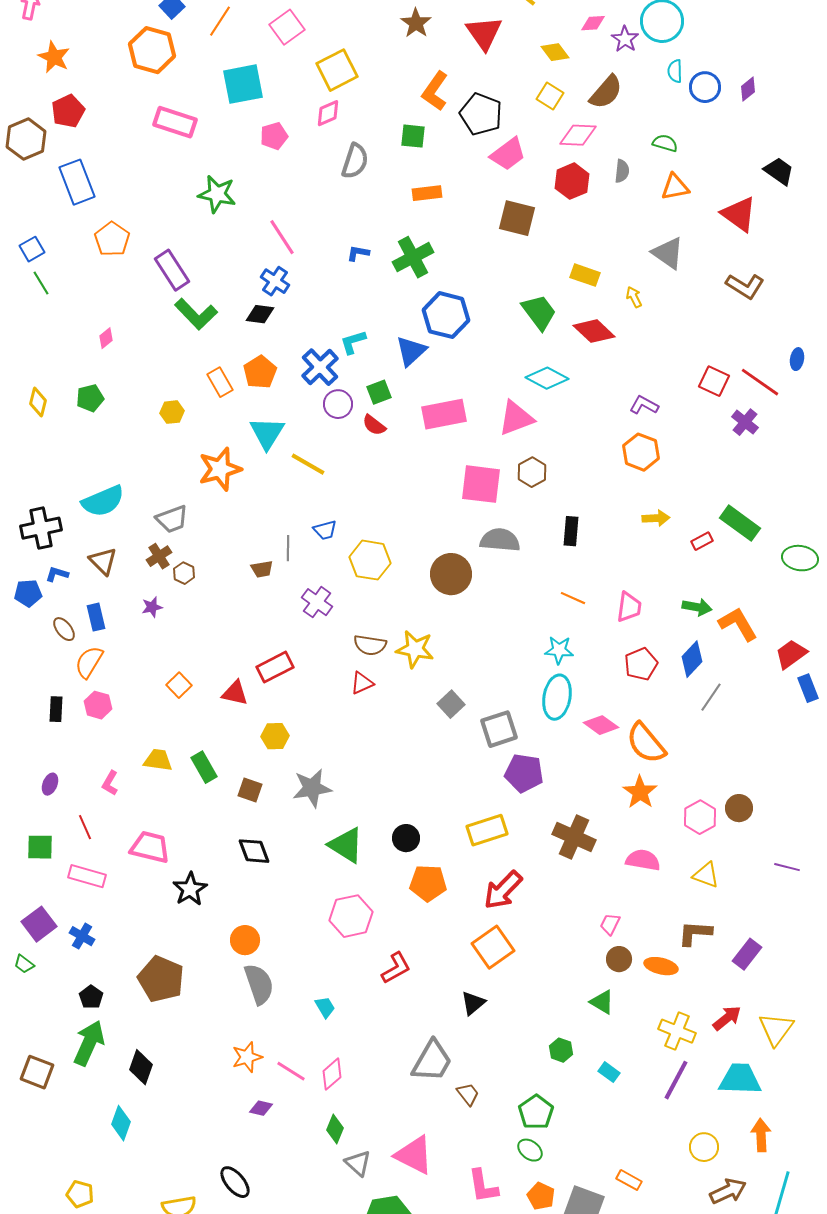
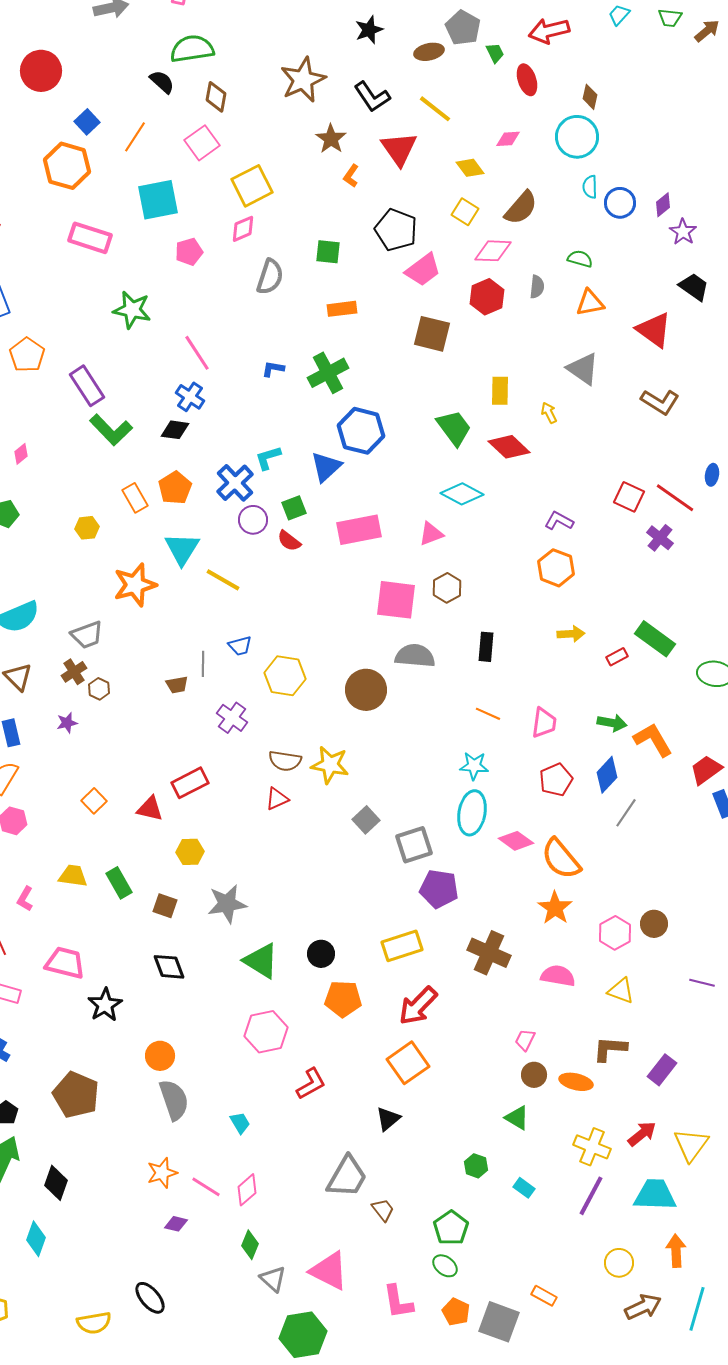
purple star: (625, 39) -> (683, 232), moved
orange L-shape: (435, 91) -> (351, 176), moved, size x0.6
yellow rectangle: (585, 275) -> (500, 391), turned 72
pink triangle: (516, 418) -> (431, 534), size x0.7

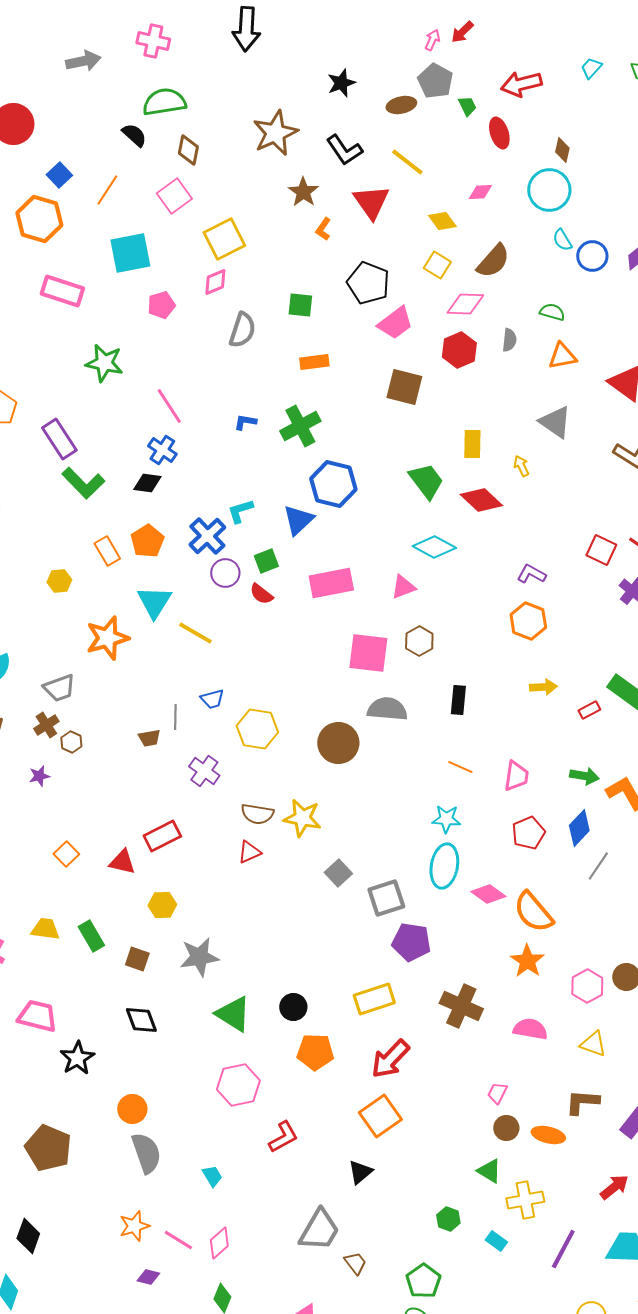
cyan semicircle: (590, 187) -> (562, 240), turned -30
yellow cross: (592, 1147) -> (525, 1200), moved, turned -33

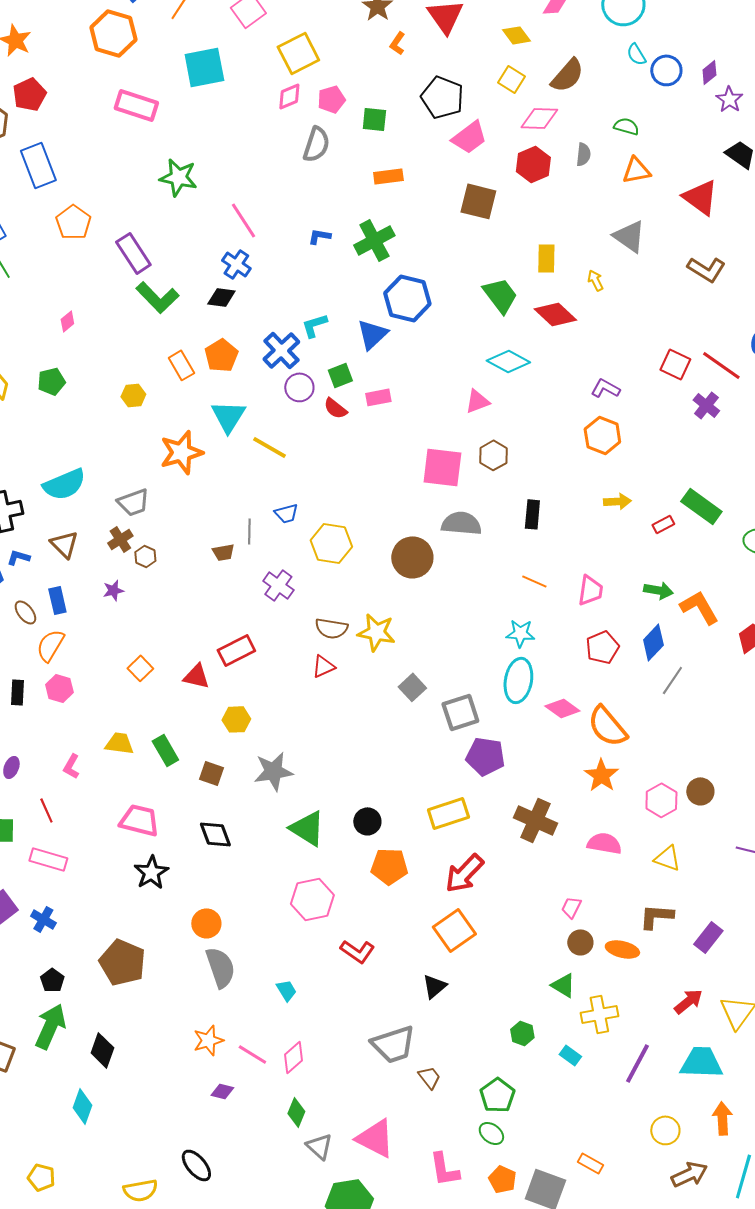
pink pentagon: (161, 305) -> (331, 99), moved
pink rectangle: (331, 583) -> (378, 397), moved, size x0.6
pink trapezoid: (37, 1016) -> (139, 820), moved
red L-shape: (283, 1137) -> (357, 951), turned 64
gray trapezoid: (319, 1230) -> (393, 1044), turned 42

